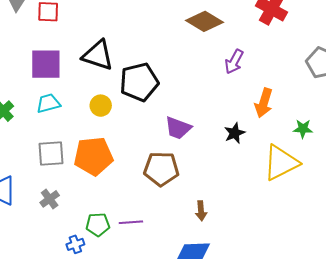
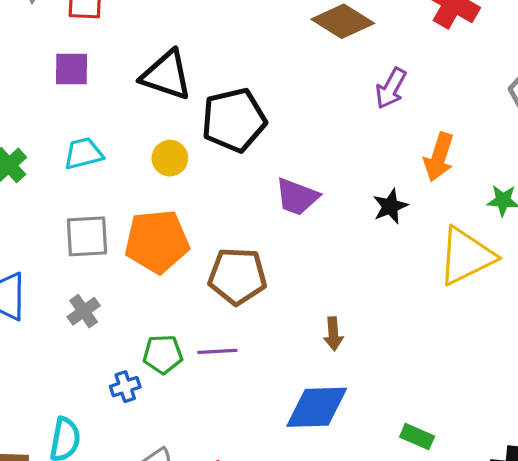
purple square: (46, 64) -> (72, 69), moved, size x0.7
brown pentagon: (161, 169) -> (237, 276), moved

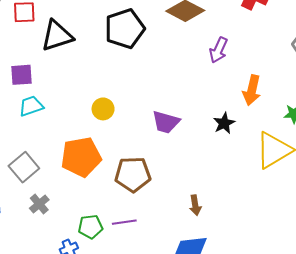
purple square: (72, 69) -> (21, 75), moved
black triangle: (166, 75) -> (57, 36), moved, turned -32
black pentagon: (234, 120) -> (125, 29), moved
yellow circle: (170, 158) -> (103, 109), moved
gray square: (87, 236) -> (24, 167), moved, turned -32

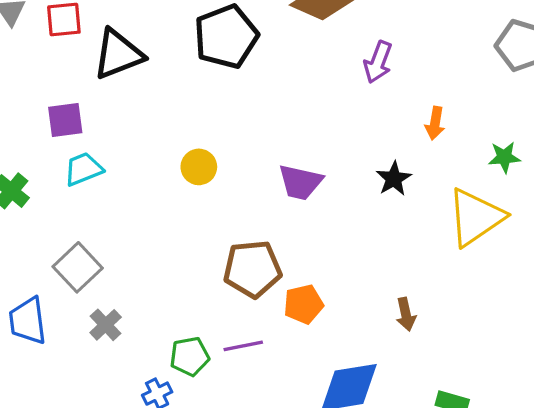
orange arrow: (252, 90) -> (435, 123), size x0.7
orange pentagon: (81, 157) -> (304, 304), moved, size x0.6
brown arrow: (195, 205) -> (406, 314), moved

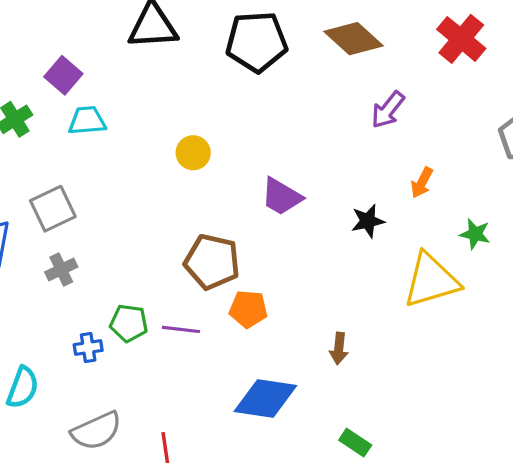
purple square: (65, 120) -> (63, 75), moved, turned 30

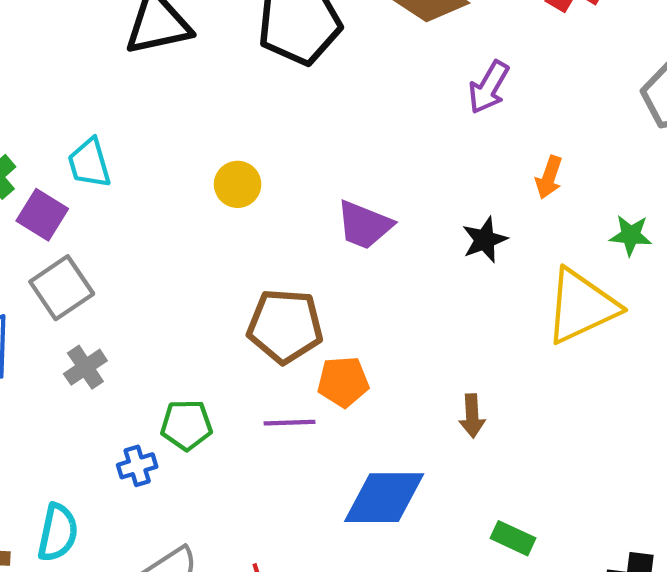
purple square: (63, 75) -> (42, 215), moved
cyan trapezoid: (87, 121) -> (89, 163), turned -93
purple line: (181, 329) -> (290, 423), moved

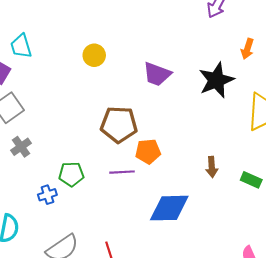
black star: (485, 240) -> (216, 80), size x1.6
green rectangle: (513, 538) -> (251, 180), moved

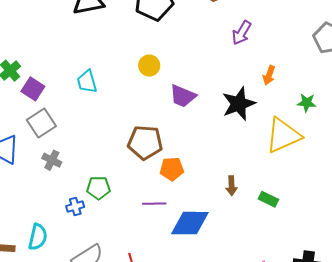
cyan trapezoid: (21, 46) -> (87, 82), moved
yellow circle: (94, 55) -> (149, 66), moved
gray cross: (21, 147) -> (52, 160), turned -30
purple line: (122, 172) -> (154, 204), moved

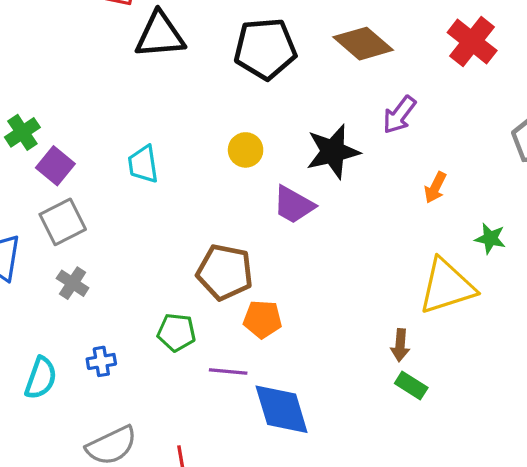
black star: (239, 104) -> (333, 152), moved
brown arrow: (232, 186) -> (400, 345), moved
green pentagon: (98, 188) -> (176, 332), moved
blue diamond: (190, 223) -> (282, 409), turned 66
cyan semicircle: (38, 237) -> (41, 378), moved

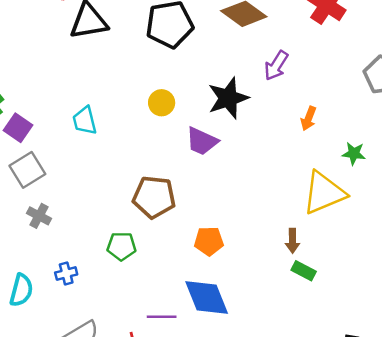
orange pentagon: (262, 319) -> (209, 241), moved
purple line: (228, 371) -> (162, 317), moved

